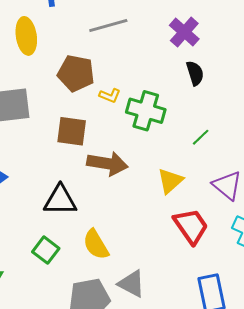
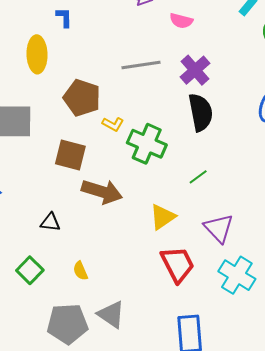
gray line: (108, 26) -> (141, 65), moved
black semicircle: (195, 73) -> (201, 112), size x1.5
black triangle: (60, 200) -> (50, 222), size x0.6
yellow semicircle: (96, 244) -> (80, 271), size x0.6

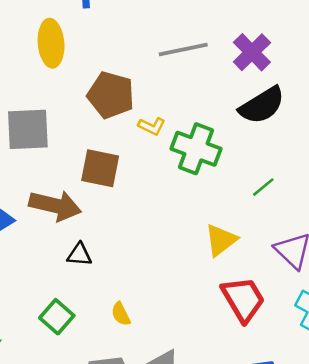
black semicircle: (201, 112) -> (262, 105), turned 72
brown arrow: (102, 192) -> (55, 206), moved

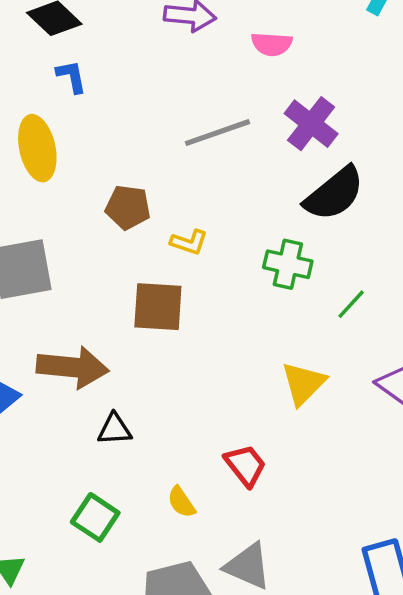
brown pentagon: (111, 95) -> (128, 207), size x0.7
green cross: (196, 149) -> (288, 264), moved, size x0.7
brown square: (100, 168) -> (158, 307), moved
red trapezoid: (243, 299) -> (245, 465), moved, size x0.7

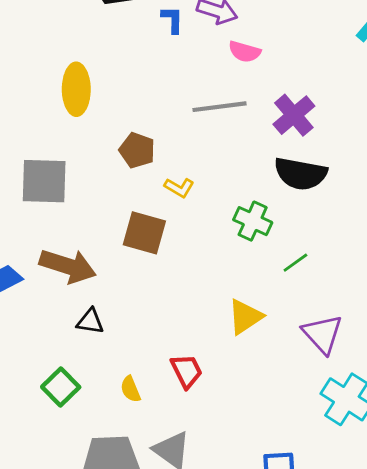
pink semicircle: (272, 44) -> (245, 52), moved
blue L-shape: (72, 76) -> (172, 20), moved
black semicircle: (334, 194) -> (300, 174), turned 38

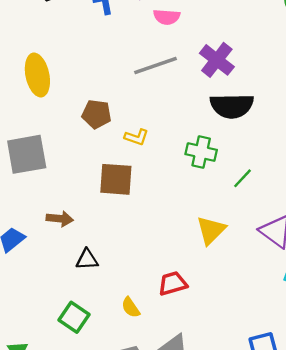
brown arrow: (68, 266) -> (60, 219), size x0.6
red trapezoid: (187, 371) -> (173, 284), turned -68

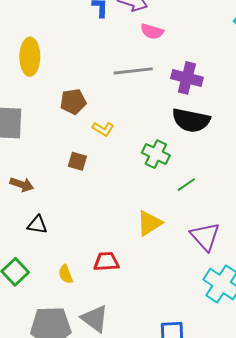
purple cross: (217, 60) -> (187, 78), turned -36
brown pentagon: (96, 114) -> (73, 102), turned -30
brown square: (116, 179) -> (77, 161), size x0.6

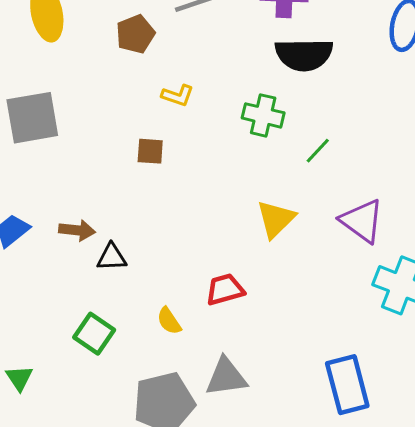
brown pentagon: (73, 102) -> (135, 34), moved
brown arrow: (22, 184) -> (77, 230), moved
gray triangle: (95, 319) -> (226, 377), turned -32

